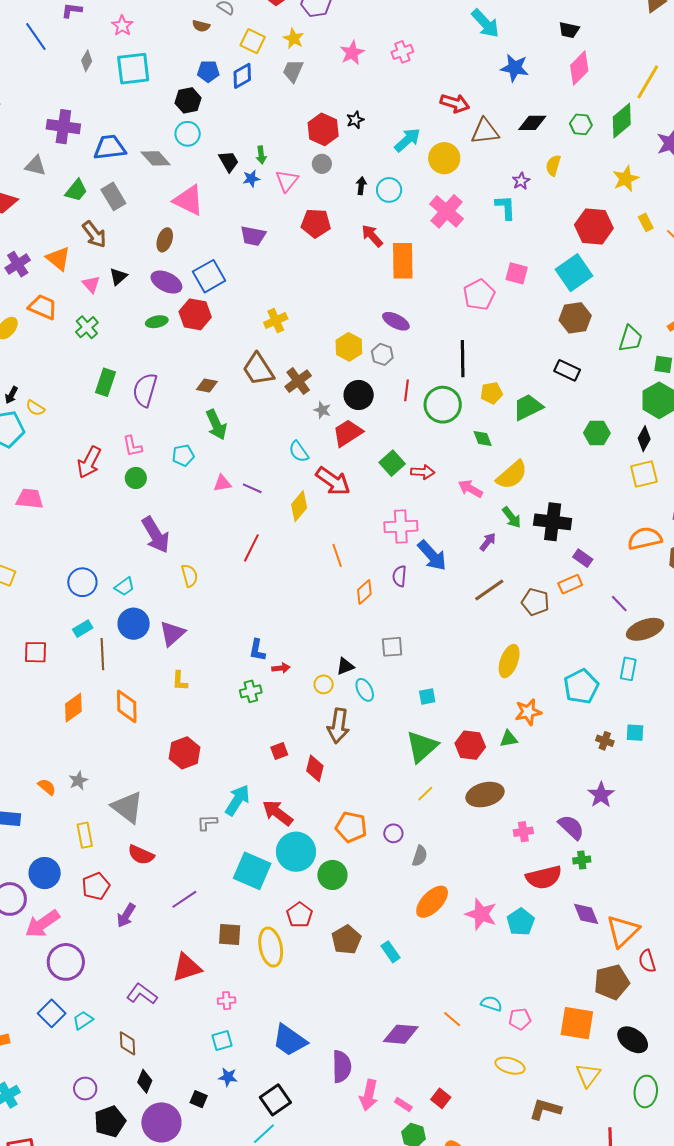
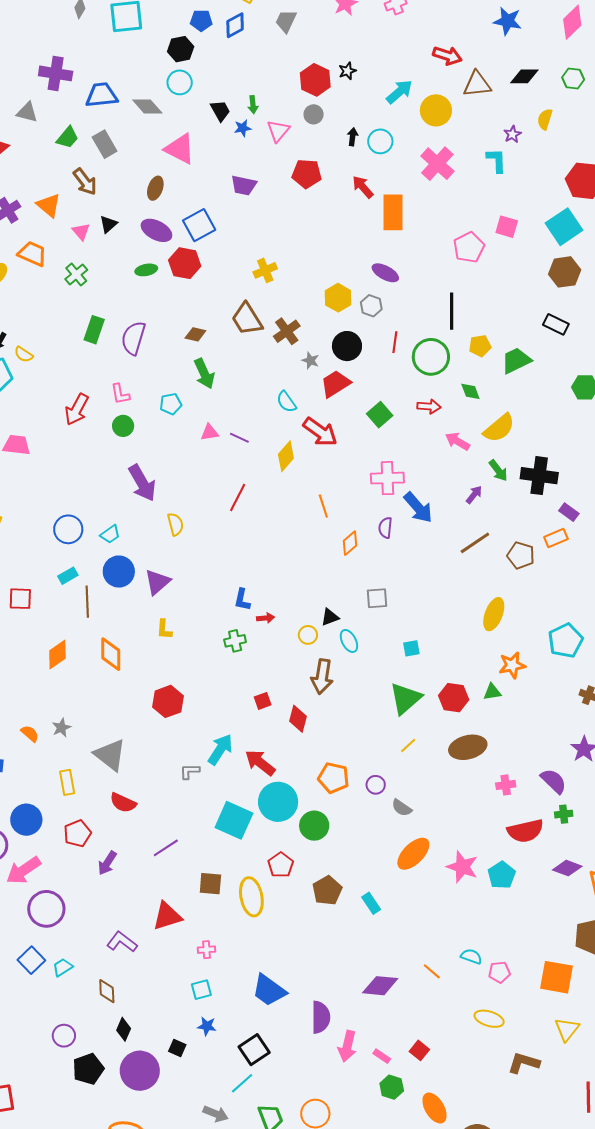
red arrow: (423, 472) -> (429, 406), moved
gray semicircle: (420, 856) -> (402, 808), turned 105
purple diamond: (586, 914) -> (567, 868), turned -48

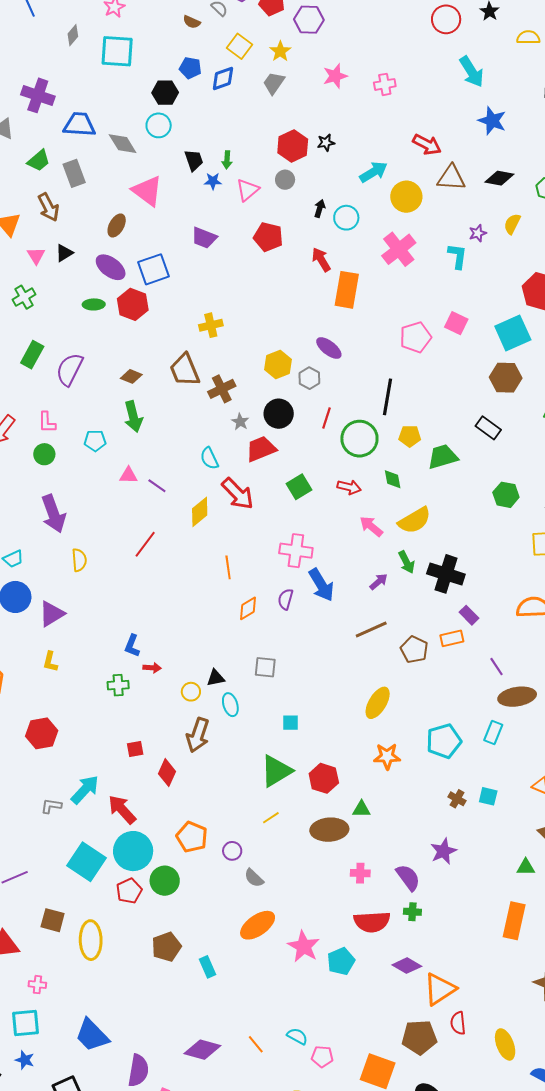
green triangle: (492, 692) -> (361, 809), moved
red pentagon: (281, 865) -> (129, 891), moved
cyan square: (201, 990) -> (26, 1023), size x1.4

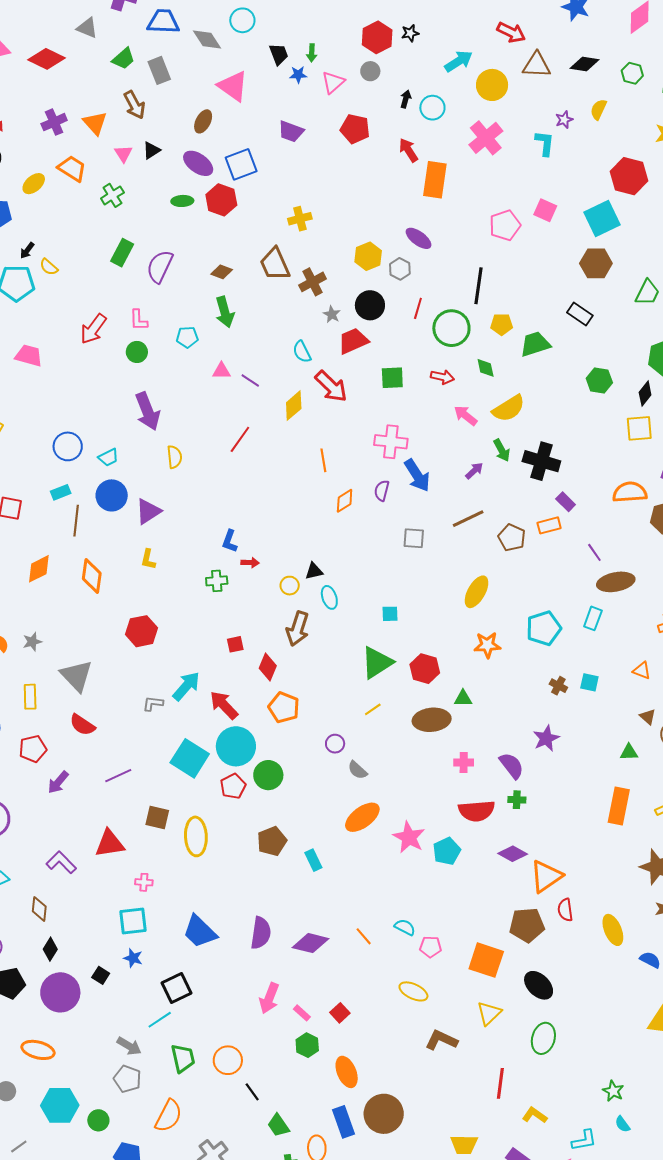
green square: (299, 487) -> (392, 378), turned 30
gray square: (265, 667) -> (414, 538), moved
orange pentagon: (192, 837) -> (284, 707), moved
purple semicircle: (138, 1071) -> (261, 933), moved

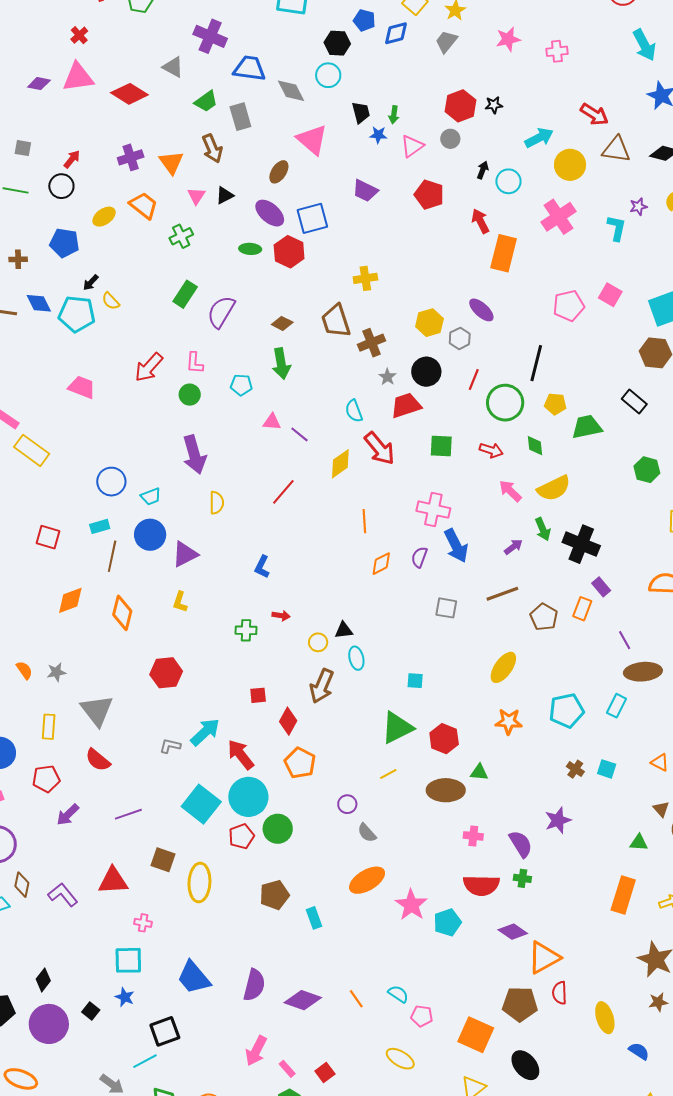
orange rectangle: (549, 525) -> (582, 609), turned -60
blue L-shape: (230, 541) -> (262, 567), moved
brown diamond: (39, 909) -> (22, 885), moved

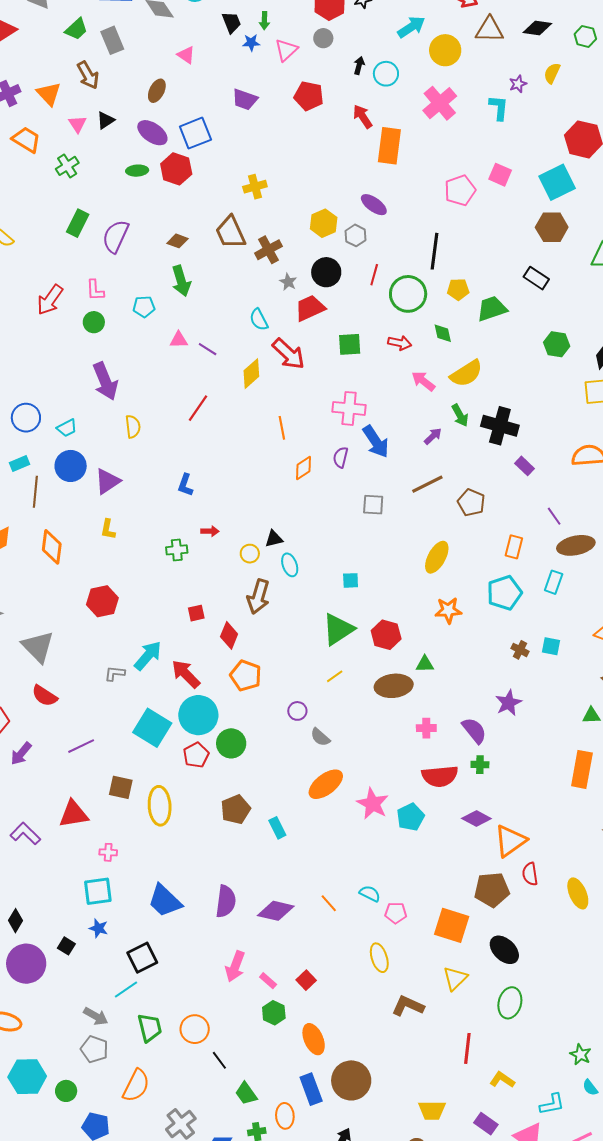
pink triangle: (312, 140) -> (186, 55), size x0.6
orange rectangle: (582, 609) -> (514, 547), moved
yellow ellipse: (400, 1059) -> (379, 958), turned 48

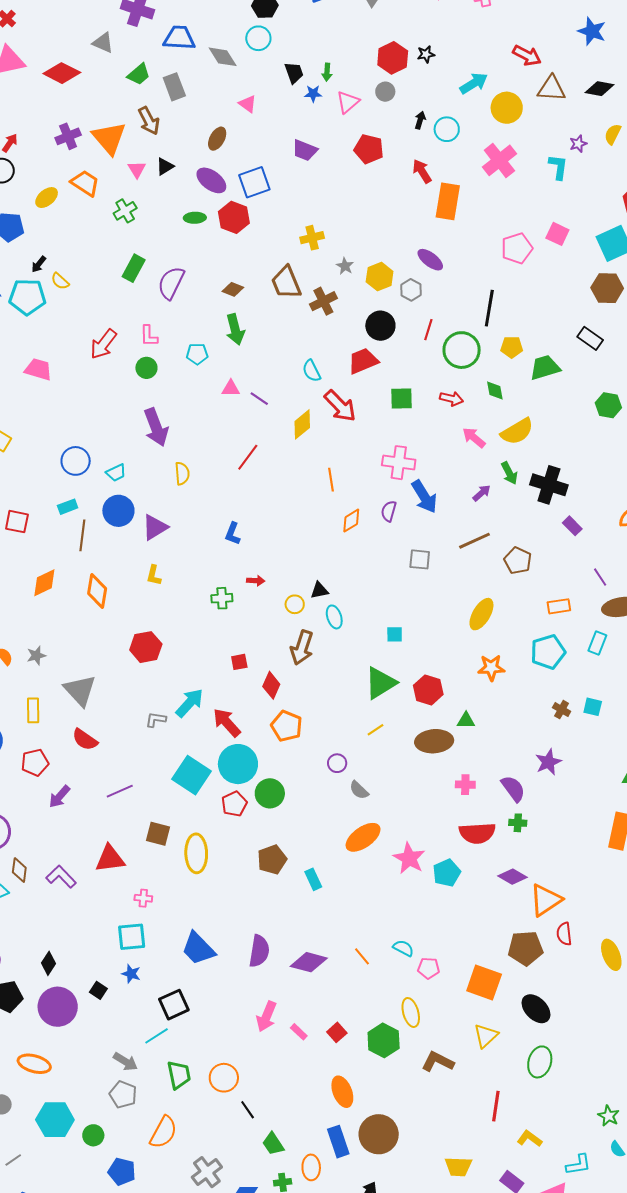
orange triangle: (49, 94) -> (109, 138), size x1.4
gray star: (288, 282) -> (345, 266), moved
orange rectangle: (514, 547) -> (559, 606), turned 65
green hexagon: (274, 1013) -> (384, 1040), moved, size x1.4

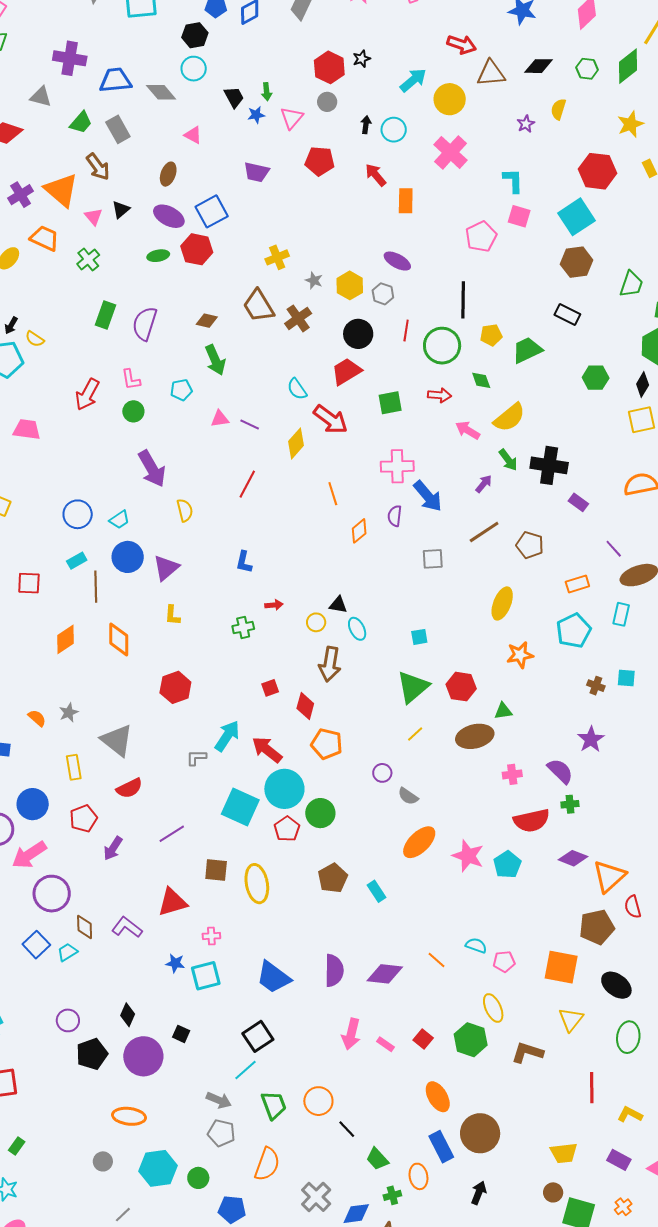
cyan L-shape: (558, 167) -> (513, 181), moved
orange rectangle: (448, 201) -> (406, 201), size x0.7
black triangle: (319, 590) -> (338, 605), turned 30
red semicircle: (85, 740) -> (129, 788), turned -52
blue star: (131, 974) -> (175, 963), moved

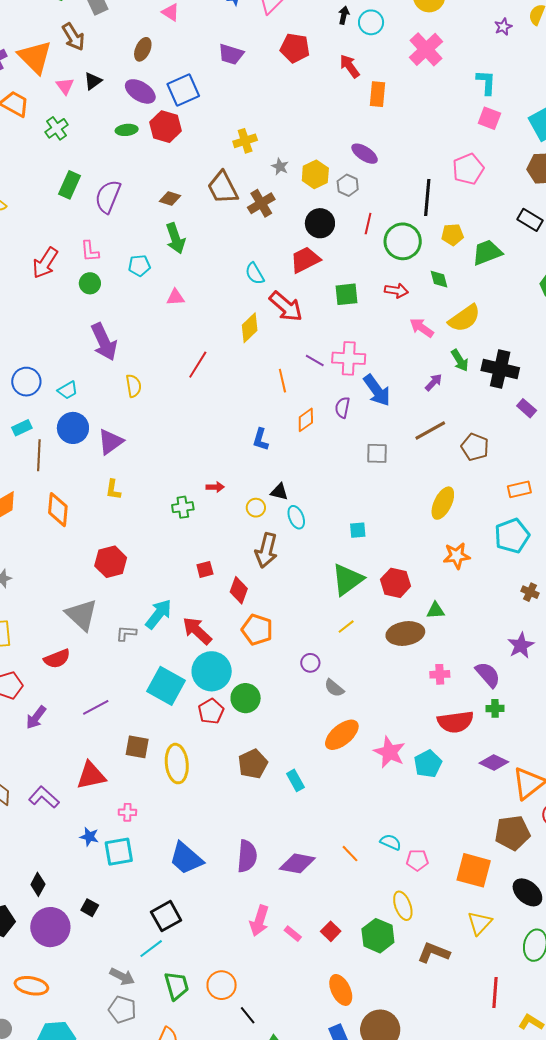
pink pentagon: (481, 237) -> (468, 169), moved
purple line: (250, 425) -> (315, 360), moved
blue L-shape: (244, 562) -> (260, 439), moved
gray triangle: (117, 740) -> (82, 615), moved

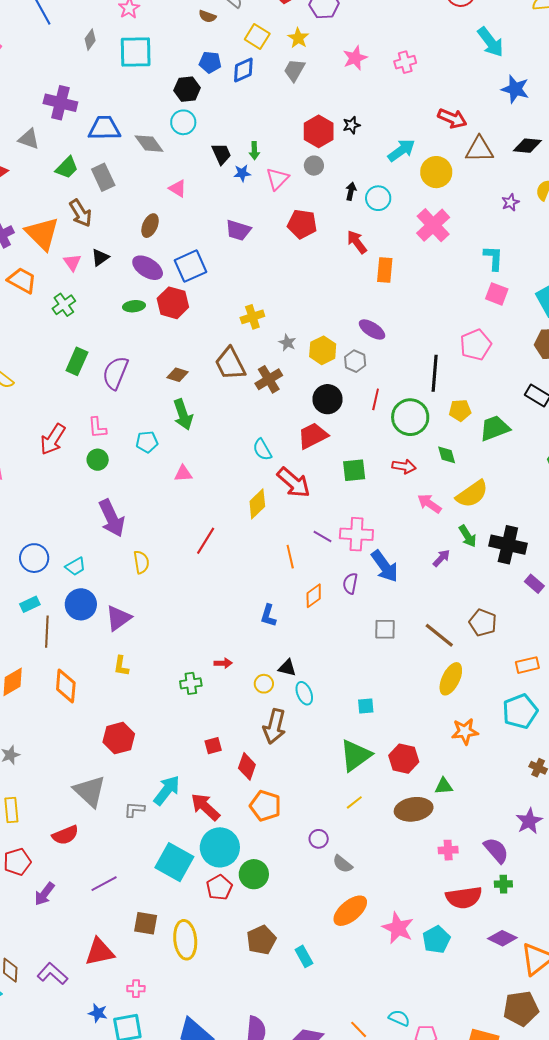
brown line: (430, 431) -> (439, 635), moved, turned 68

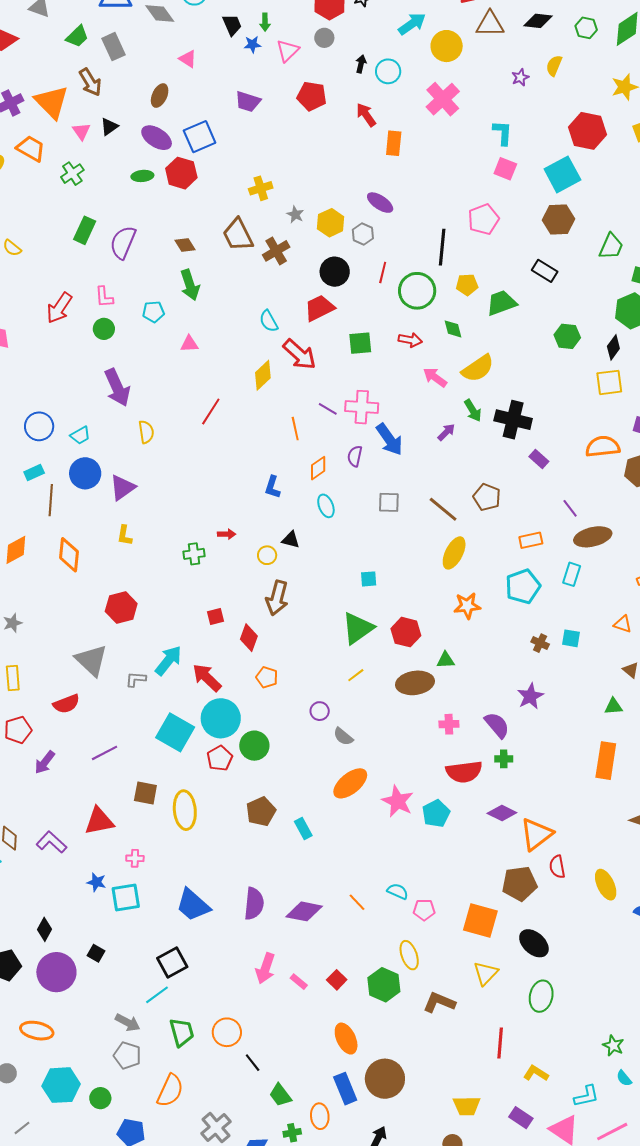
brown diamond: (177, 375) -> (185, 245), turned 40
cyan ellipse: (304, 693) -> (326, 506), moved
orange pentagon: (265, 806) -> (267, 677), size x0.7

